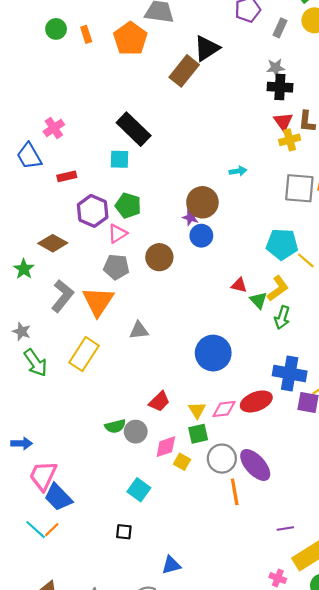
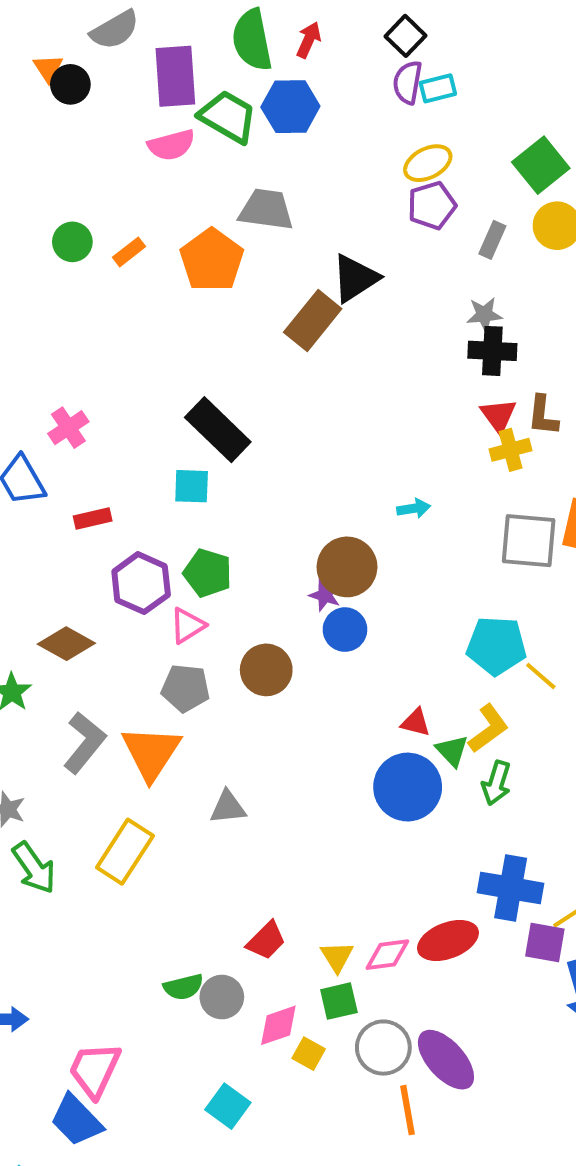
orange rectangle: (86, 34) -> (129, 252), turned 70
blue circle: (213, 353) -> (408, 787), moved
pink trapezoid: (43, 476) -> (95, 1070), moved

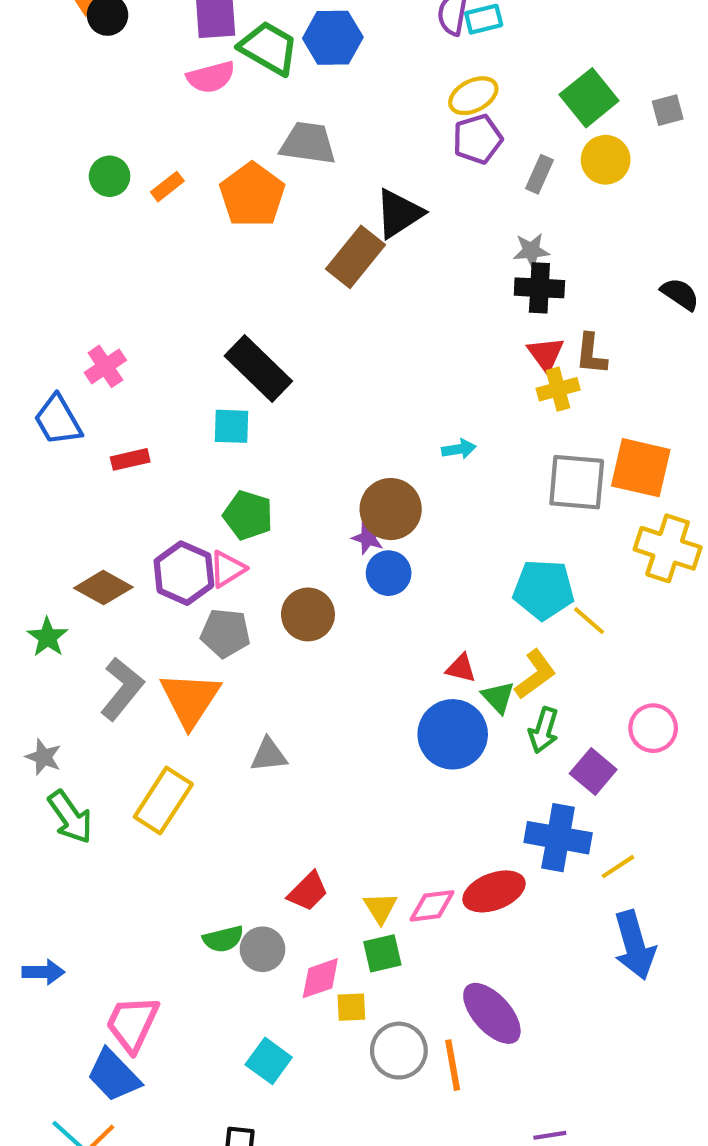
purple hexagon: (141, 583) -> (184, 573), moved
purple square: (545, 943) -> (593, 772), moved, turned 30
gray circle: (383, 1048) -> (399, 1051), moved
yellow square: (309, 1054) -> (351, 1007), turned -32

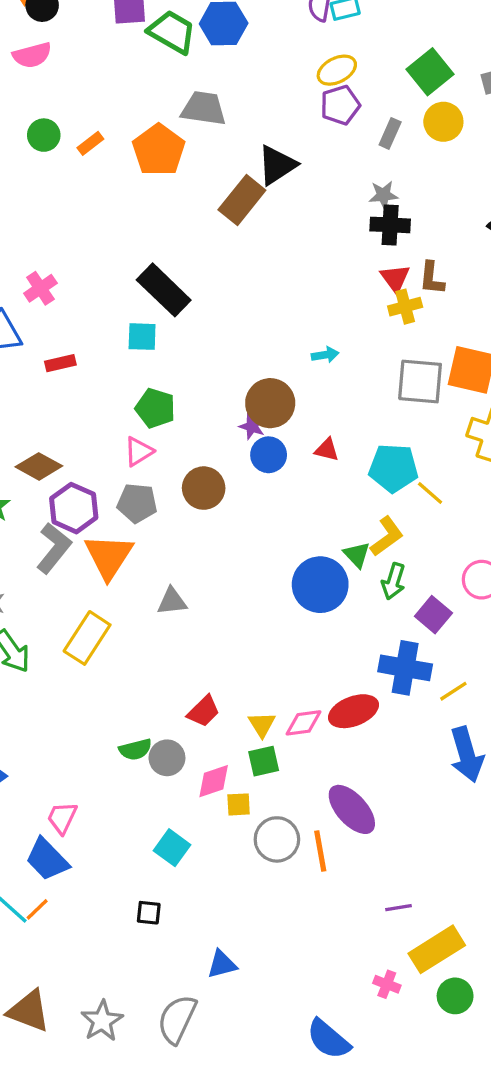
pink semicircle: (211, 77) -> (32, 55), moved
purple hexagon: (184, 573) -> (74, 508), moved
red triangle: (461, 668) -> (327, 450), moved
pink trapezoid: (132, 1024) -> (62, 818), size x0.7

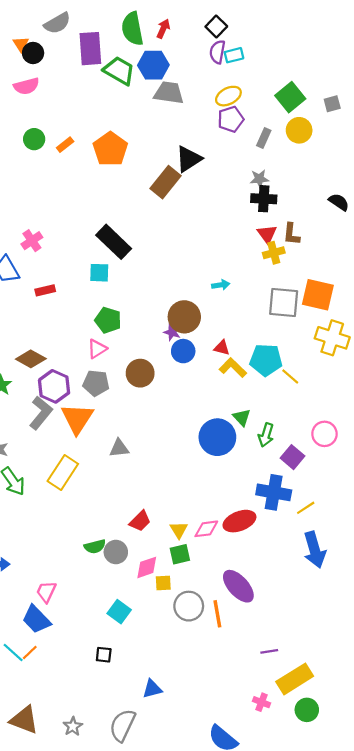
gray trapezoid: (204, 108) -> (169, 93), moved
yellow L-shape: (387, 536) -> (233, 368), moved, turned -100
gray star: (102, 1021) -> (73, 726), size x0.7

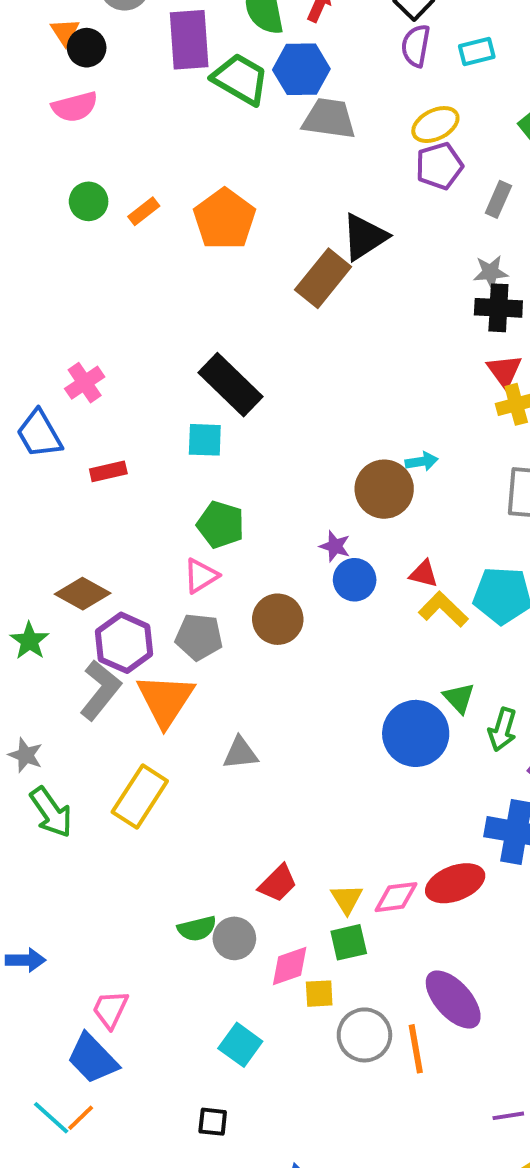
cyan rectangle: (234, 55) -> (477, 52), moved
brown circle: (184, 317) -> (384, 489), moved

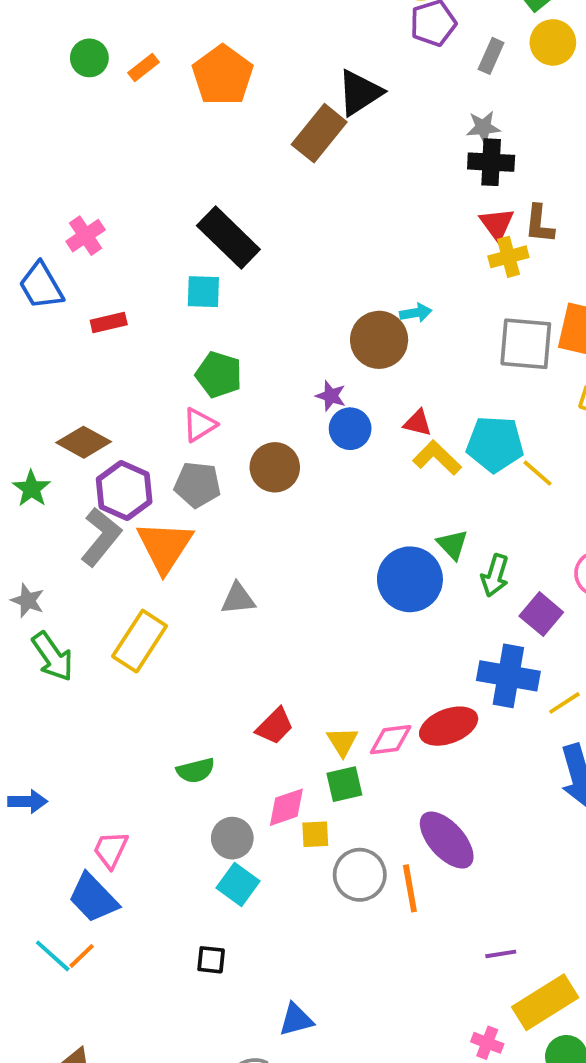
gray circle: (234, 938) -> (232, 838), moved

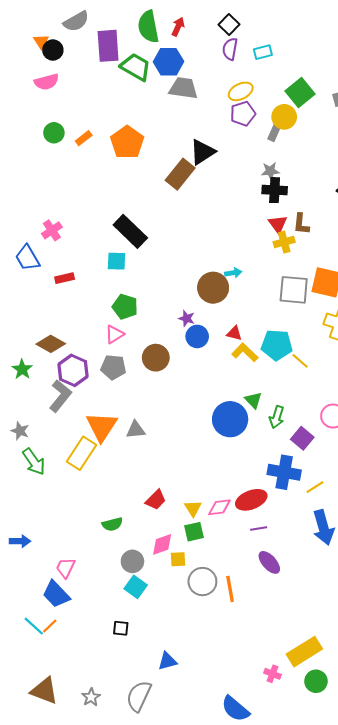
yellow circle: (553, 42) -> (284, 117), moved
orange triangle: (165, 546) -> (102, 427), moved
purple ellipse: (447, 840) -> (269, 562), moved, size x0.7
purple line: (501, 954) -> (259, 528), moved

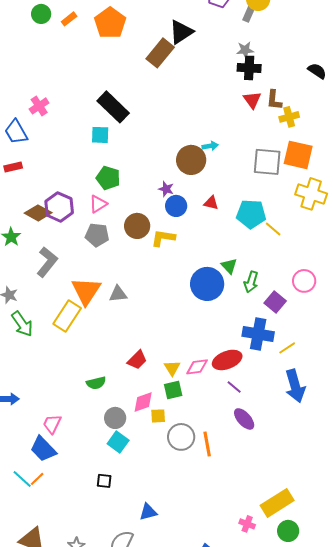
yellow cross: (284, 242) -> (289, 117), moved
red rectangle: (65, 278) -> (13, 167), moved
yellow L-shape: (245, 352) -> (163, 238), moved, turned -35
purple hexagon: (73, 370) -> (59, 207), moved
purple line: (259, 528) -> (234, 387), turned 49

